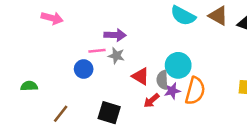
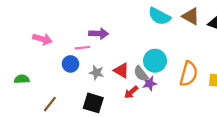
pink arrow: (52, 18) -> (42, 39), moved
gray star: (116, 56) -> (96, 73), moved
gray semicircle: (162, 80) -> (141, 74), turned -35
orange semicircle: (195, 91) -> (189, 74), moved

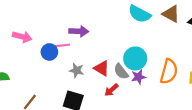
blue circle: (70, 64) -> (49, 52), moved
purple star: (150, 83) -> (138, 77), moved

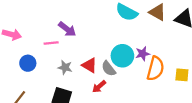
purple arrow: (79, 31) -> (67, 29), turned 36
blue circle: (49, 52) -> (28, 63), moved
purple star: (138, 77) -> (143, 54), moved

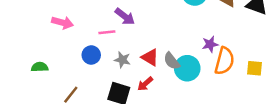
cyan circle: (122, 56) -> (187, 68), moved
blue circle: (28, 63) -> (91, 55), moved
red arrow: (99, 87) -> (145, 84), moved

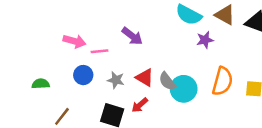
purple arrow: (125, 17) -> (132, 36), moved
pink arrow: (62, 23) -> (74, 41), moved
purple star: (210, 44) -> (205, 40), moved
green semicircle: (40, 67) -> (41, 84), moved

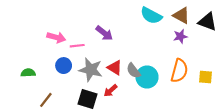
purple star: (205, 40) -> (180, 36), moved
gray star: (116, 80) -> (91, 70), size x1.6

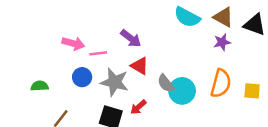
red triangle: (115, 68) -> (140, 66), moved

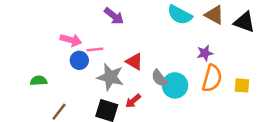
purple arrow: (131, 38) -> (114, 16), moved
purple star: (222, 42) -> (205, 53), moved
blue circle: (82, 77) -> (79, 60), moved

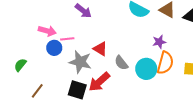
green semicircle: (39, 81) -> (20, 65), turned -48
cyan circle: (175, 85) -> (146, 69), moved
red arrow: (133, 101) -> (99, 82), size x1.6

